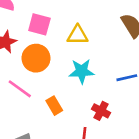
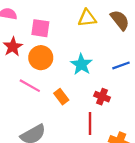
yellow triangle: (78, 35) -> (87, 18), moved
cyan star: (82, 71) -> (81, 64), turned -30

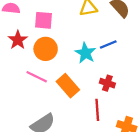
blue line: (121, 65) -> (108, 45), moved
orange rectangle: (61, 97) -> (68, 86), size x1.5

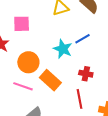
orange circle: (46, 49) -> (28, 62), moved
pink line: (37, 77) -> (23, 86), moved

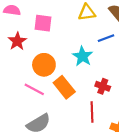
blue line: (83, 39) -> (106, 38), moved

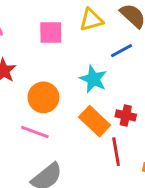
pink square: (43, 23) -> (51, 32), moved
orange rectangle: (64, 87) -> (95, 121), moved

